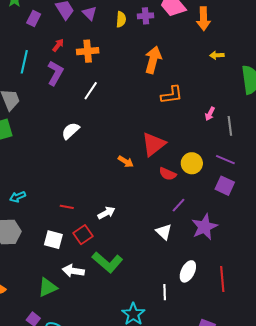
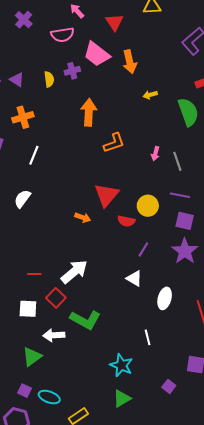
white arrow: (106, 213) -> (74, 272), size x1.6
purple star: (204, 227) -> (185, 251), moved
white ellipse: (188, 271) -> (165, 298), moved

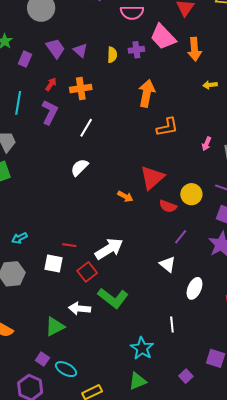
white semicircle: (22, 199) -> (79, 167), moved
white square: (28, 309) -> (53, 263), moved

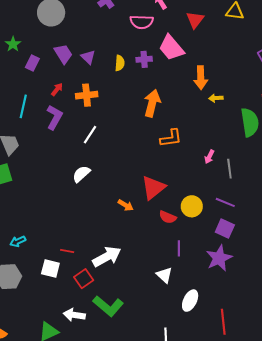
orange arrow: (195, 49) -> (201, 78), moved
purple line: (181, 237) -> (179, 248), turned -42

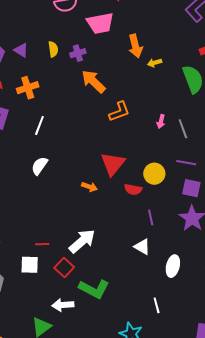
pink trapezoid: (171, 48) -> (100, 23), turned -48
purple cross: (144, 59) -> (78, 53), moved
orange arrow: (152, 103) -> (93, 81), turned -48

